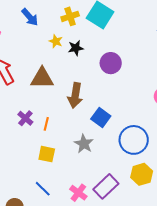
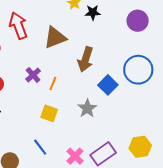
purple circle: (111, 63) -> (138, 21), moved
brown triangle: (42, 78) -> (55, 38), turned -30
blue circle: (134, 140) -> (138, 70), moved

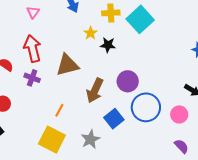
purple circle: (138, 21) -> (128, 81), moved
purple cross: (33, 75) -> (32, 78), moved, turned -35
yellow square: (49, 113) -> (52, 140), size x1.5

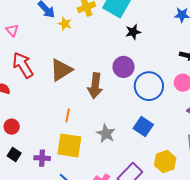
yellow star: (91, 33) -> (65, 24), moved
black star: (108, 45) -> (133, 32), moved
purple cross: (32, 78) -> (42, 158), moved
blue square: (114, 119) -> (143, 127), moved

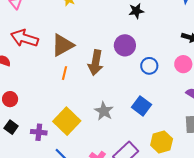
red arrow: (23, 65) -> (25, 38), turned -44
blue circle: (149, 86) -> (149, 66), size x0.6
orange line: (68, 115) -> (65, 73), moved
yellow square: (69, 146) -> (67, 121), turned 32

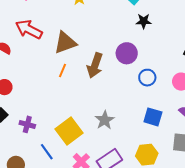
blue square: (142, 106) -> (153, 117), moved, turned -30
gray star: (104, 111) -> (105, 120), moved
yellow square: (67, 121) -> (69, 131), moved

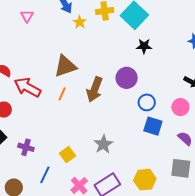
red arrow: (29, 29) -> (28, 87), moved
blue square: (153, 117) -> (153, 126), moved
yellow square: (69, 131) -> (67, 155), size x0.6
blue line: (47, 152) -> (45, 175), turned 60

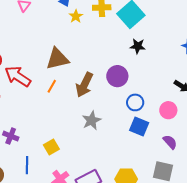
gray star: (103, 144) -> (92, 120), moved
blue line: (45, 175) -> (27, 165), turned -30

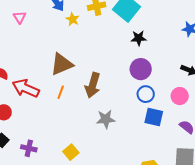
purple circle: (117, 76) -> (141, 69), moved
gray star: (92, 120) -> (106, 119), turned 30

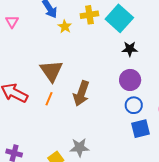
brown triangle: (62, 64) -> (51, 71), turned -45
blue square: (154, 117) -> (141, 129), turned -30
gray star: (106, 119) -> (79, 147), moved

